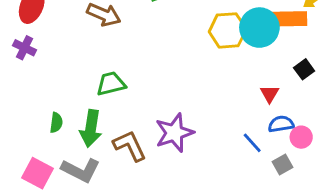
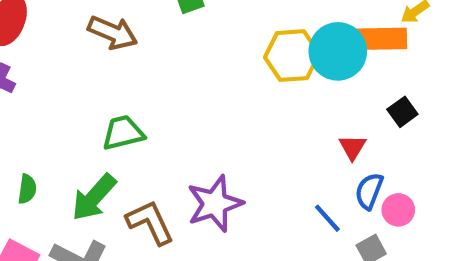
green semicircle: (56, 123) -> (27, 189), moved
blue semicircle: (281, 124) -> (369, 191), turned -60
green arrow: (91, 128) -> (94, 197), turned 33

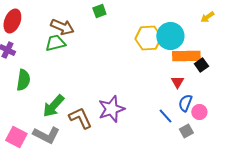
orange rectangle: (377, 39) -> (186, 56), moved
green trapezoid: (123, 133) -> (55, 43), moved
green semicircle: (27, 189) -> (23, 80), moved, size x1.5

